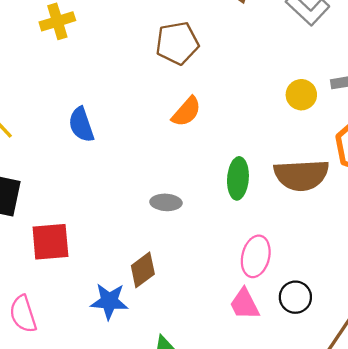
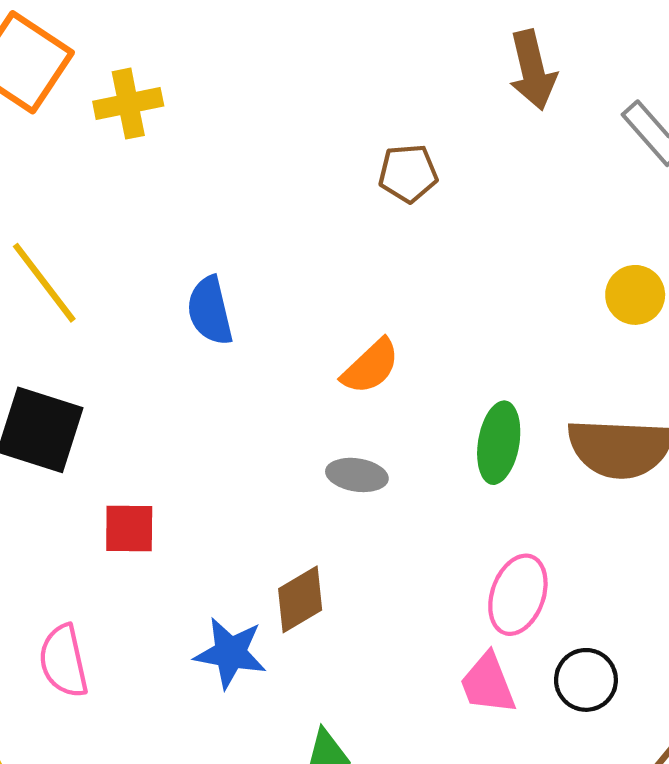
yellow cross: (57, 21) -> (128, 104), moved
brown pentagon: (177, 43) -> (408, 173), size x0.7
orange semicircle: (186, 112) -> (371, 367), moved
red square: (50, 242) -> (129, 528), size x0.7

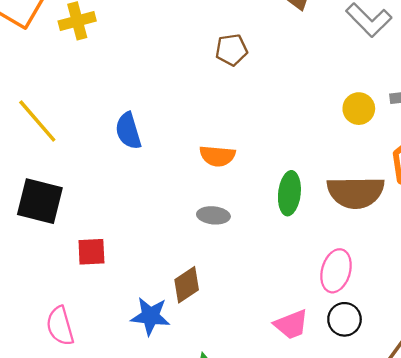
orange semicircle: (371, 367) -> (217, 156), turned 52
pink ellipse: (518, 595) -> (336, 271), moved
pink trapezoid: (488, 684) -> (291, 324), turned -87

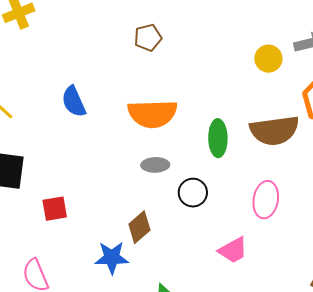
brown pentagon: (231, 50) -> (148, 38), moved
orange semicircle: (217, 156) -> (152, 114), size x1.6
black circle: (345, 319) -> (193, 193), moved

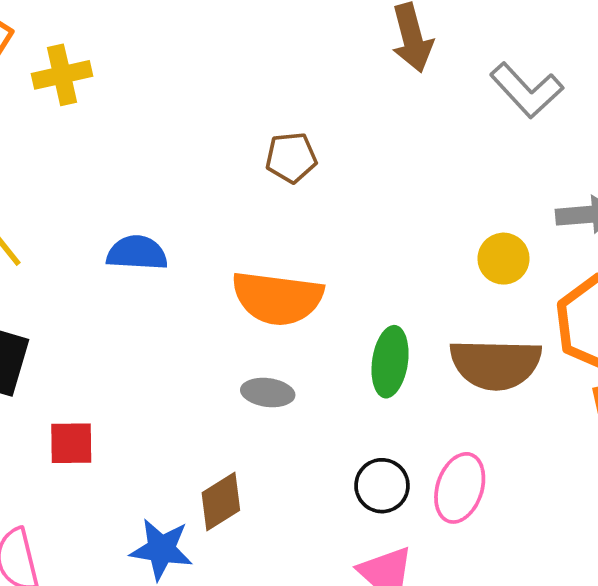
yellow circle: (268, 59) -> (503, 259), moved
blue semicircle: (74, 102) -> (137, 253), turned 108
black circle: (193, 193) -> (382, 486), moved

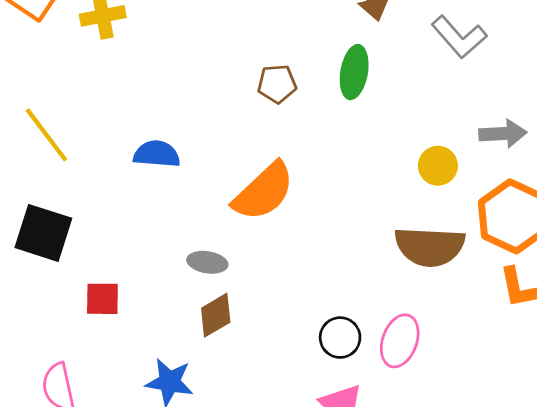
orange semicircle: (277, 298) -> (264, 192), turned -52
green ellipse: (390, 362) -> (354, 72), moved
gray ellipse: (268, 393) -> (207, 262), moved
brown diamond: (221, 501) -> (216, 315), moved

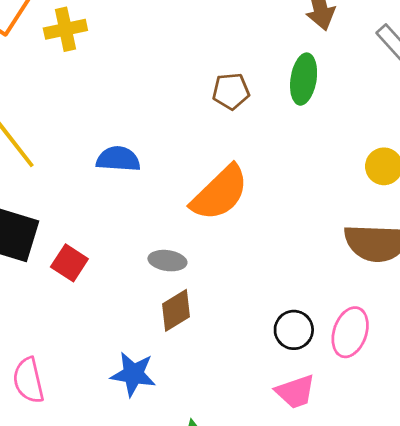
red square: (102, 299) -> (69, 263), moved, turned 33

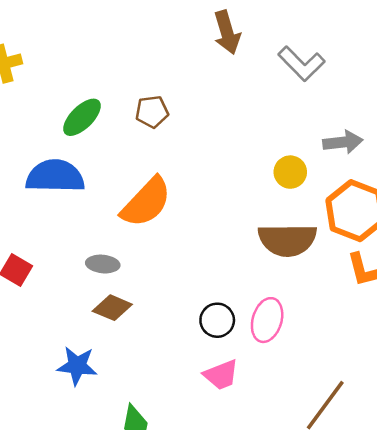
green ellipse: (304, 79) -> (82, 117), moved, turned 39
blue semicircle: (118, 159) -> (55, 176), size x1.5
brown diamond: (176, 310) -> (112, 308), turned 57

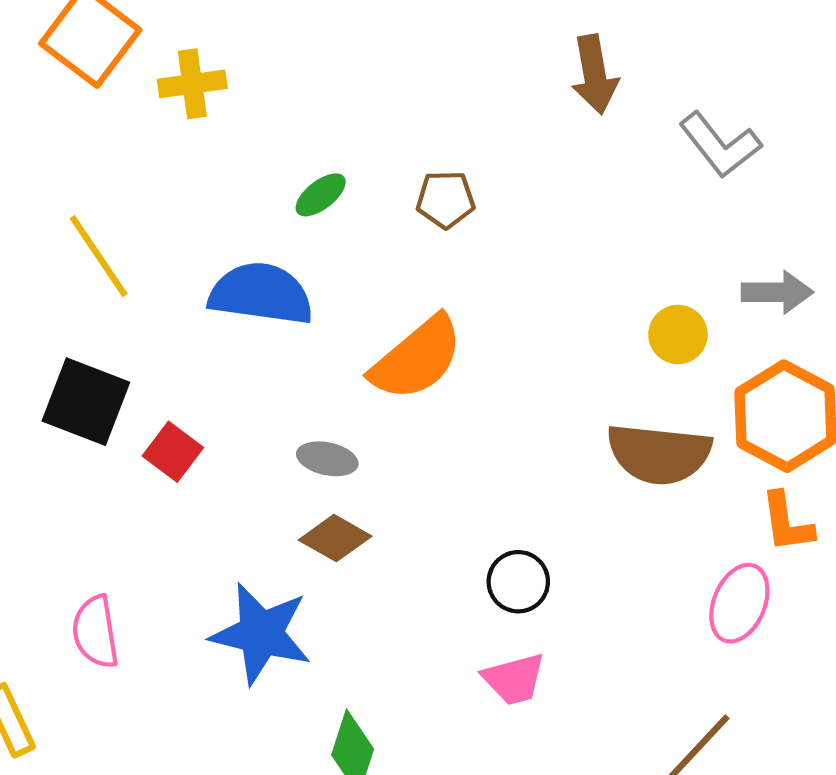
green ellipse: (82, 117) -> (321, 195), size x0.7
pink ellipse: (267, 320) -> (739, 603), moved
blue star: (77, 366) -> (261, 634), size x1.4

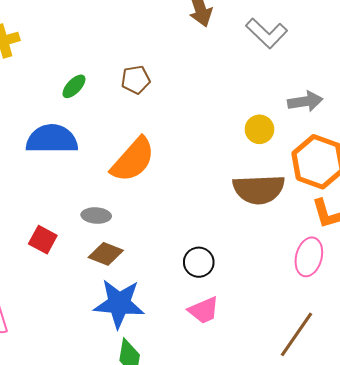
red square: (173, 452) -> (43, 240), moved
blue star: (261, 634) -> (119, 304), moved

